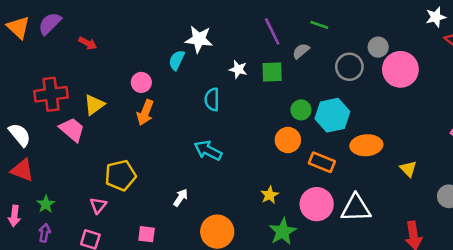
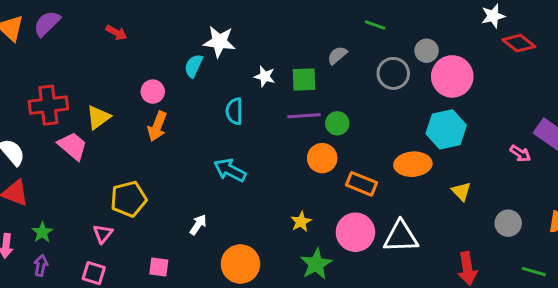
green line: (319, 25) -> (375, 25), moved
purple line: (272, 31) -> (304, 116), moved, turned -68
red arrow: (88, 43) -> (116, 33), moved
cyan hexagon: (332, 115) -> (446, 129), moved

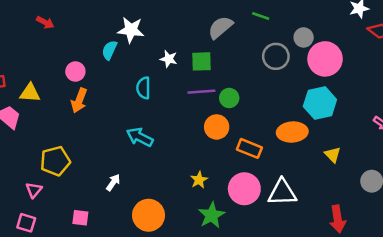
gray semicircle: (337, 55) -> (220, 27), moved, size x1.5
yellow triangle: (98, 117) -> (30, 93), turned 40

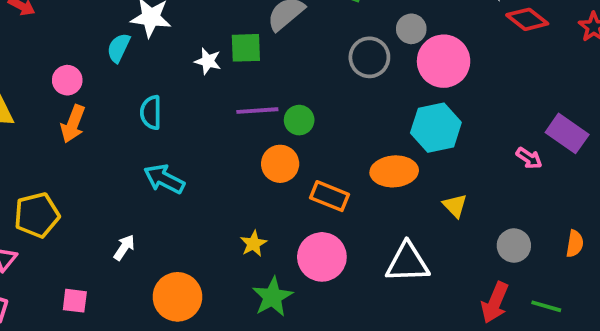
green square: (201, 61) -> (246, 48), moved
cyan semicircle: (143, 88) -> (151, 112), moved
white triangle: (282, 193) -> (407, 263), moved
red arrow: (338, 219) -> (495, 303), moved, turned 32

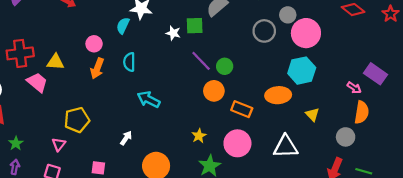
purple line: (257, 111) -> (201, 61), turned 50
cyan semicircle: (151, 112) -> (129, 62), moved
orange semicircle: (575, 244) -> (362, 112), moved, size x1.5

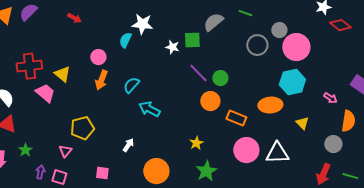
yellow triangle: (55, 62) -> (62, 74), turned 36
cyan semicircle: (129, 62) -> (131, 85), moved, turned 42
pink arrow: (354, 88) -> (330, 98), moved
pink circle: (237, 143) -> (246, 150), moved
purple arrow: (15, 167) -> (40, 172), moved

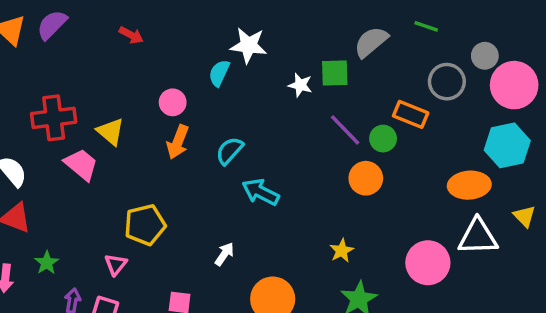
orange rectangle: (236, 118) -> (411, 114), moved
white triangle: (277, 153) -> (478, 237), moved

